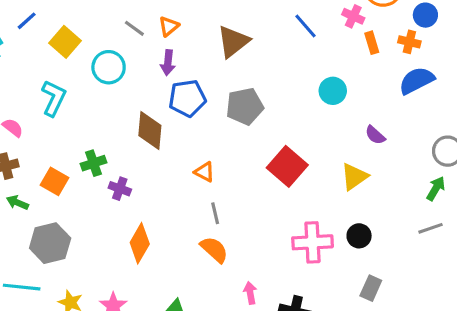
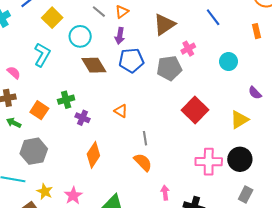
pink cross: (353, 16) -> (188, 49), moved, turned 32
brown diamond: (150, 130) -> (94, 65), moved, turned -40
orange triangle: (204, 172) -> (121, 111), moved
black circle: (359, 236) -> (240, 159), size x1.5

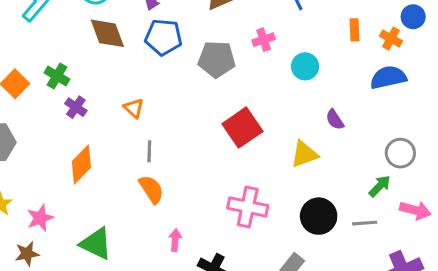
pink cross: (188, 49) -> (264, 40), moved
green cross: (66, 100) -> (57, 76), turned 35
gray line: (145, 138) -> (149, 151), moved
black circle: (240, 159) -> (319, 216), moved

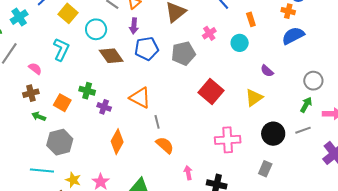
orange rectangle: (355, 30) -> (251, 19), moved
orange triangle: (134, 108) -> (140, 98), size x1.6

